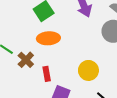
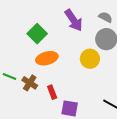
yellow circle: (88, 70) -> (90, 59), moved

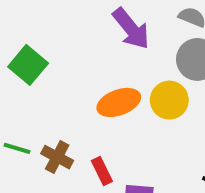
green square: (37, 34) -> (28, 65), moved
orange ellipse: (47, 58) -> (119, 102), moved

